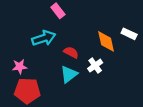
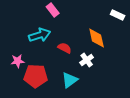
white rectangle: (129, 34) -> (118, 15), moved
cyan triangle: (69, 74) -> (70, 80), moved
red pentagon: (27, 91) -> (36, 76), moved

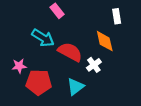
white rectangle: (118, 15) -> (117, 16), moved, turned 56
cyan arrow: (40, 35) -> (43, 38), turned 50
red semicircle: (65, 48) -> (70, 52), size x1.6

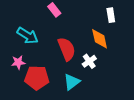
cyan arrow: (43, 38) -> (28, 36), moved
red semicircle: (70, 52) -> (67, 49), turned 40

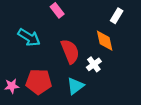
white rectangle: (111, 15) -> (117, 16), turned 40
pink star: (18, 62) -> (12, 86), moved

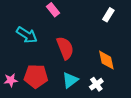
orange diamond: (105, 41) -> (106, 60), moved
white cross: (94, 64) -> (96, 84), moved

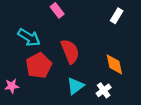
red pentagon: (36, 76) -> (39, 65), moved, turned -30

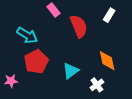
red semicircle: (70, 51) -> (79, 26), moved
cyan triangle: (75, 86) -> (71, 71), moved

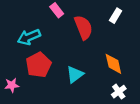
cyan arrow: (27, 35) -> (29, 37), turned 125
white cross: (97, 85) -> (119, 92), moved

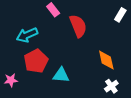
white rectangle: (116, 16) -> (120, 15), moved
cyan triangle: (75, 74) -> (61, 75), moved, turned 42

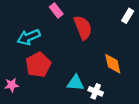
cyan triangle: (61, 75) -> (75, 83), moved
white cross: (111, 86) -> (96, 91), moved, turned -32

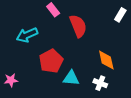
red pentagon: (38, 65) -> (51, 61), moved
white cross: (96, 91) -> (100, 83), moved

